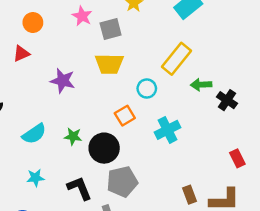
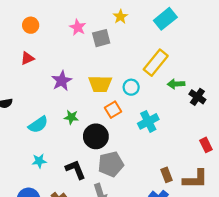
orange circle: (33, 23) -> (31, 25), moved
yellow trapezoid: (109, 64) -> (100, 84), moved
purple star: (63, 81) -> (62, 81), turned 30
green star: (73, 136) -> (71, 117), moved

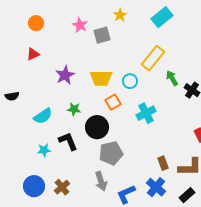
green arrow: (176, 84) -> (172, 78), turned 63
black L-shape: (76, 170) -> (68, 141), moved

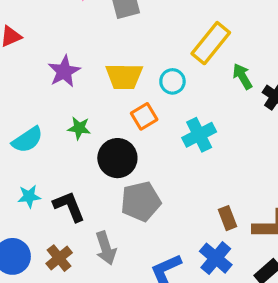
black L-shape: (68, 141) -> (69, 206), moved
gray arrow: (101, 181) -> (106, 248), moved

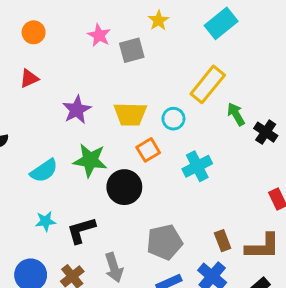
green star: (79, 128) -> (90, 160), size x1.6
gray pentagon: (141, 201) -> (165, 242), moved
black L-shape: (69, 206) -> (81, 230), turned -84

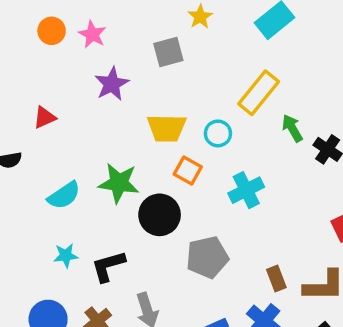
pink star: (99, 35) -> (92, 34), moved
red triangle: (29, 78) -> (45, 118), moved
purple star: (77, 110) -> (112, 84), moved
orange square: (148, 150) -> (188, 171), turned -30
gray pentagon: (165, 242) -> (207, 257), moved

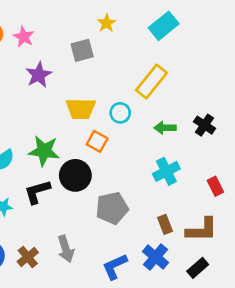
green arrow: (292, 128) -> (165, 128), moved, turned -60
cyan cross: (246, 190) -> (166, 171), moved
black L-shape: (108, 266) -> (37, 192), moved

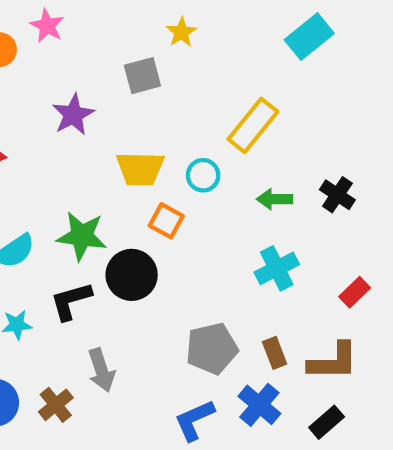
cyan rectangle: (164, 26) -> (309, 37), moved
pink star: (24, 37) -> (47, 26), moved
red rectangle: (215, 186) -> (355, 292), turned 72
gray pentagon: (112, 208) -> (212, 349), moved
gray arrow: (66, 249) -> (101, 370), moved

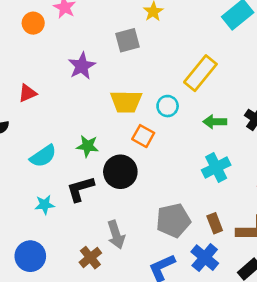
green star: (82, 236) -> (87, 146), size x0.7
gray arrow: (101, 370) -> (116, 235), moved
brown cross: (56, 405) -> (90, 258), moved

